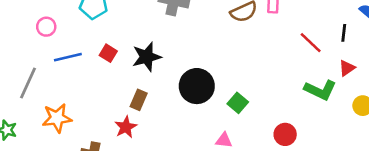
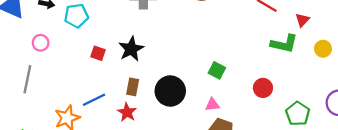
blue line: (68, 57) -> (94, 100), moved
gray line: (28, 83) -> (27, 79), moved
black circle: (197, 86) -> (170, 91), moved

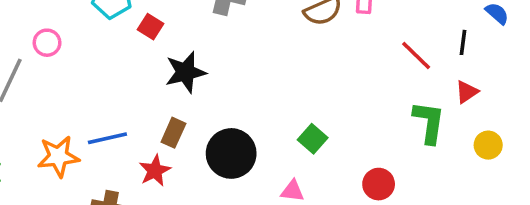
pink circle: (41, 43) -> (47, 43), moved
green L-shape: (284, 44) -> (429, 122), turned -108
red square: (98, 53) -> (150, 27), moved

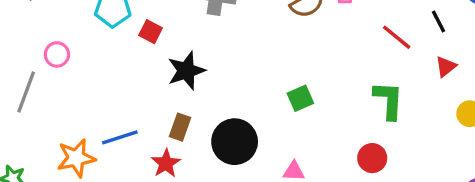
black line: (463, 42) -> (439, 22), turned -30
green L-shape: (429, 122) -> (389, 100), moved
green square: (313, 139) -> (300, 98), moved, turned 30

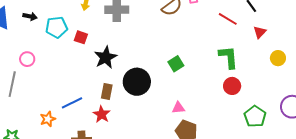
black circle: (235, 142) -> (137, 82), moved
orange star: (76, 158) -> (48, 119), size x0.7
red circle: (372, 158) -> (232, 86), moved

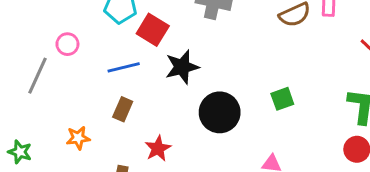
red square: (81, 37) -> (153, 30), size x1.5
brown rectangle: (107, 92) -> (123, 109), moved
blue line: (72, 103) -> (124, 67), moved

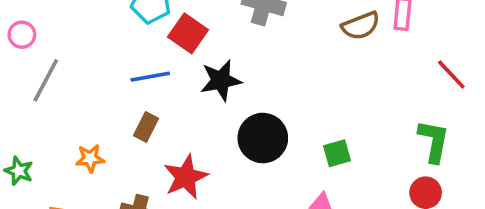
pink circle: (67, 44) -> (22, 35), moved
green square: (282, 99) -> (337, 153), moved
red star: (158, 148) -> (186, 177), size x1.4

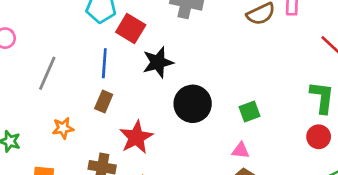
blue line: (150, 77) -> (104, 63), turned -72
gray line: (46, 80) -> (47, 73), moved

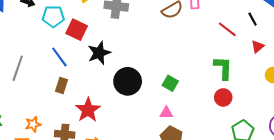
blue line: (104, 63) -> (59, 57), turned -35
green square: (250, 112) -> (170, 83), turned -35
orange star: (63, 128) -> (33, 124), moved

